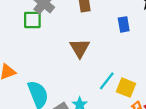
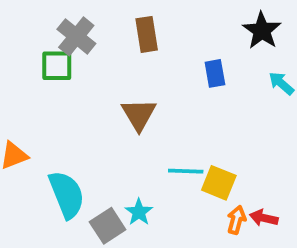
cyan line: (107, 81) -> (186, 171), turned 54

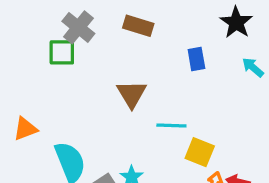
brown rectangle: (147, 34) -> (138, 26), turned -64
cyan line: (186, 171) -> (171, 125), moved

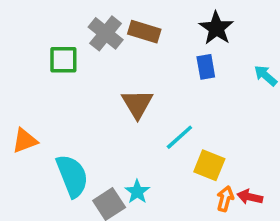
black star: (236, 22) -> (216, 28), moved
gray cross: (78, 27) -> (106, 33), moved
cyan line: (171, 125) -> (179, 137), turned -44

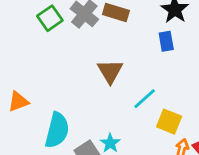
green square: (63, 60) -> (50, 18), moved, turned -35
cyan semicircle: (72, 176) -> (57, 130), turned 36

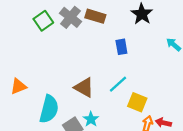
blue rectangle: (166, 41) -> (121, 47), moved
brown triangle: (110, 71) -> (84, 88), moved, turned -30

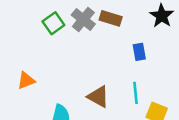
cyan line: (118, 84) -> (136, 93), turned -54
orange triangle: (18, 86) -> (26, 80), moved

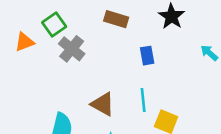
gray cross: (83, 20) -> (72, 49), moved
orange triangle: (26, 80) -> (24, 42), moved

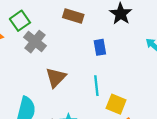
brown triangle: (103, 104) -> (56, 77), moved, turned 45

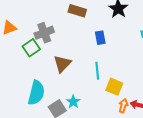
green square: (20, 21) -> (31, 48), moved
gray cross: (35, 42) -> (44, 33), turned 30

